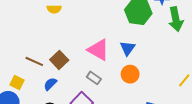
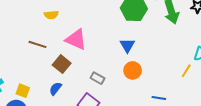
pink triangle: (98, 50) -> (76, 40), moved
brown line: (34, 61) -> (37, 44), moved

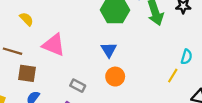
yellow semicircle: (51, 15) -> (26, 19), turned -128
brown square: (62, 64) -> (27, 73), moved, turned -30

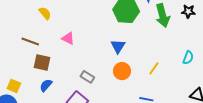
pink triangle: (54, 45) -> (68, 38), size x0.6
yellow line: (173, 76) -> (154, 68), moved

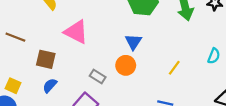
pink triangle: (68, 38) -> (76, 32), size x1.6
brown line: (30, 41) -> (15, 37), moved
orange circle: (122, 71) -> (126, 65), moved

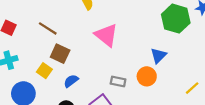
brown square: (46, 59) -> (60, 54), moved
gray rectangle: (98, 76) -> (118, 82), turned -32
yellow square: (13, 86) -> (44, 71), moved

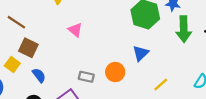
pink triangle: (106, 35) -> (75, 30), size x0.6
blue triangle: (158, 56) -> (141, 53), moved
blue semicircle: (71, 81) -> (39, 75), turned 88

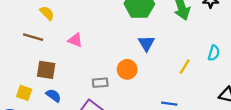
brown line: (16, 22) -> (33, 37), moved
brown square: (28, 48) -> (46, 70), moved
yellow line: (161, 84) -> (185, 67), moved

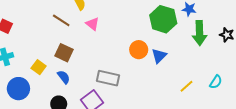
pink triangle: (75, 40) -> (93, 24), moved
orange circle: (127, 69) -> (139, 50), moved
gray rectangle: (100, 83) -> (108, 78), size x1.5

